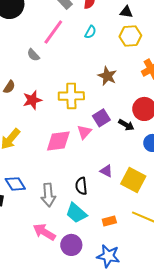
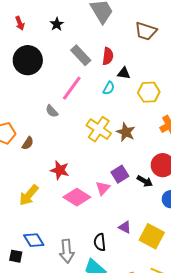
black triangle: (126, 12) -> (124, 73), moved
yellow cross: (71, 96) -> (99, 129), moved, turned 35
red star: (32, 100) -> (60, 170), moved, turned 30
pink diamond: (58, 141) -> (77, 197), turned 40

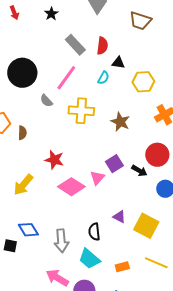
black circle: (28, 60) -> (22, 73), moved
yellow cross: (99, 129) -> (81, 111), moved, turned -30
brown semicircle: (28, 143) -> (22, 133), turned -32

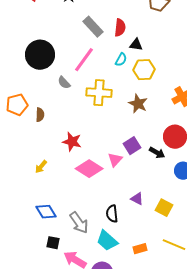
yellow hexagon: (143, 82) -> (144, 70), moved
yellow arrow: (23, 185) -> (41, 167), size x0.6
yellow square: (146, 226) -> (164, 208), size x0.7
gray arrow: (61, 241) -> (79, 223), turned -30
black square: (10, 246) -> (53, 243), moved

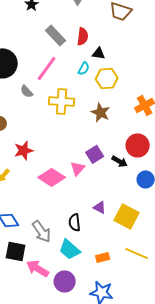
red star: (72, 142) -> (24, 150), moved, turned -30
yellow square: (164, 208) -> (127, 216), size x1.4
black square: (53, 243) -> (16, 251), size x1.5

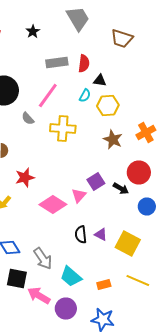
gray rectangle: (56, 35) -> (57, 62), turned -55
brown star: (101, 112) -> (113, 140), moved
black semicircle: (75, 222) -> (81, 234), moved

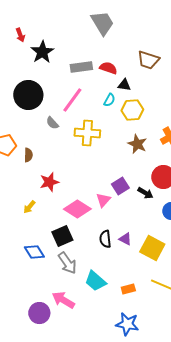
black star: (33, 32) -> (42, 52), moved, size x1.6
brown trapezoid: (122, 38) -> (148, 60), moved
red semicircle: (84, 64) -> (108, 68), turned -78
black square: (17, 278) -> (62, 236), moved, turned -35
purple circle: (66, 308) -> (39, 313), moved

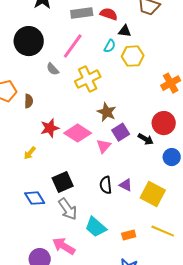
yellow cross: (87, 133) -> (88, 79), turned -30
brown star: (137, 144) -> (107, 112), moved
pink diamond: (77, 209) -> (78, 133), moved

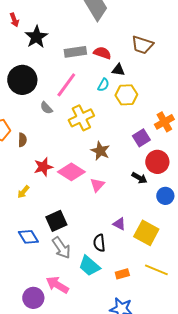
purple square: (121, 132) -> (141, 138), moved
black semicircle: (106, 185) -> (99, 243), moved

